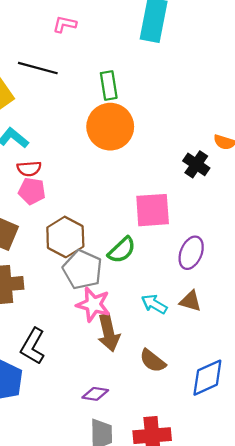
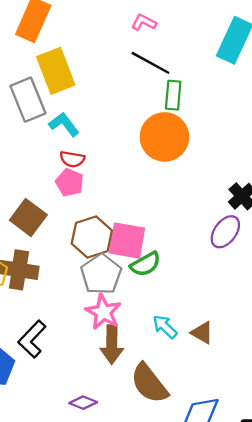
black line: (38, 68) -> (151, 63), moved
pink square: (153, 210) -> (127, 241), moved
purple ellipse: (191, 253) -> (225, 232), moved
brown semicircle: (153, 361) -> (149, 383), size x1.5

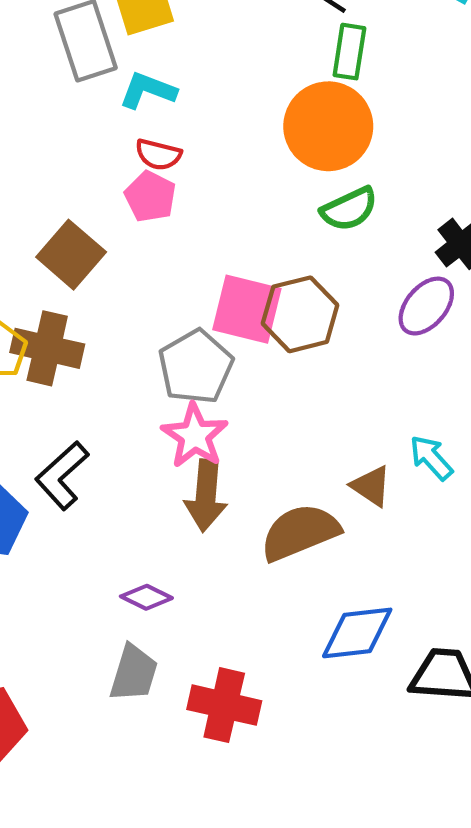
cyan L-shape: (64, 124) -> (148, 90), turned -36
brown hexagon: (92, 237) -> (300, 314), moved
green semicircle: (145, 264) -> (349, 209), moved
cyan arrow: (165, 327) -> (431, 458), moved
brown semicircle: (149, 383) -> (300, 532), moved, turned 102

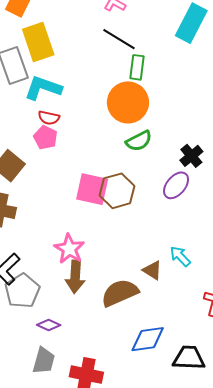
cyan L-shape: (148, 90) -> (43, 88), size x1.4
gray pentagon: (196, 367) -> (22, 291), moved

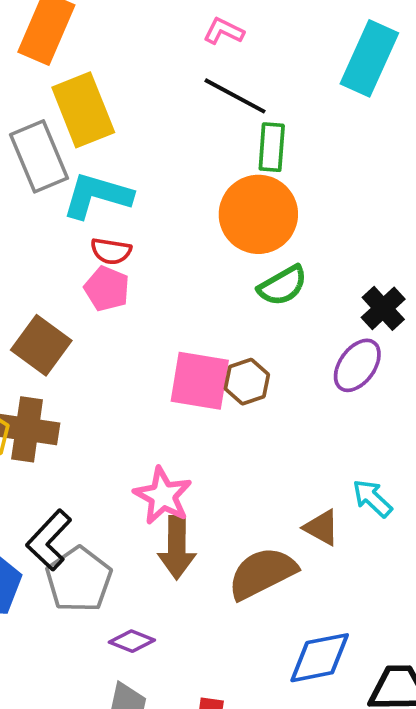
brown hexagon: (117, 191) -> (247, 382), size x0.7

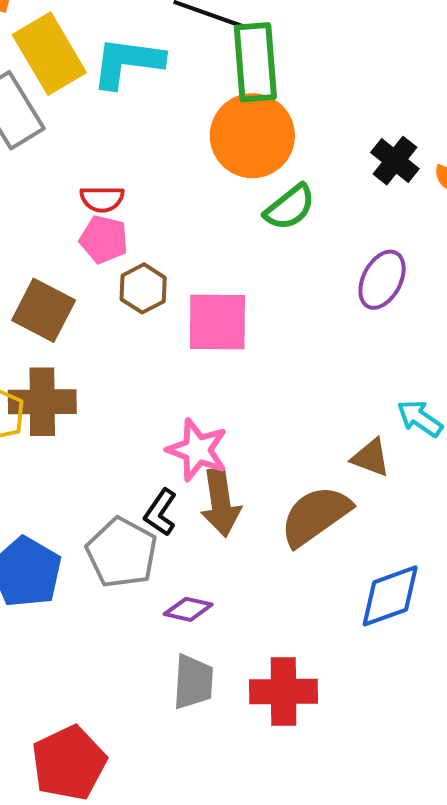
green rectangle: (272, 147) -> (255, 62), size x1.5
cyan L-shape: (97, 196) -> (127, 62), moved
black cross: (383, 308) -> (395, 161), moved
brown hexagon: (247, 382) -> (143, 288), moved
black L-shape: (49, 540) -> (161, 512), moved, size x0.7

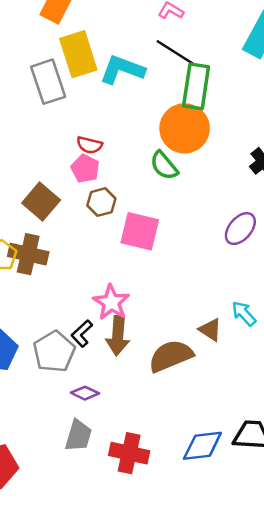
green semicircle: (290, 207) -> (164, 166), moved, turned 76
blue diamond: (390, 596) -> (202, 446), moved

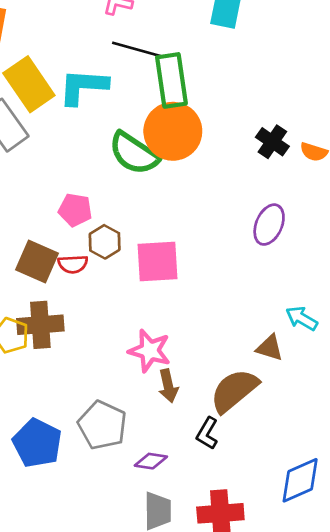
red semicircle: (89, 145) -> (73, 264), moved
green semicircle: (164, 166) -> (134, 153), moved, size x1.4
black L-shape: (82, 334) -> (207, 433), moved
brown arrow: (118, 336) -> (168, 386), size x0.7

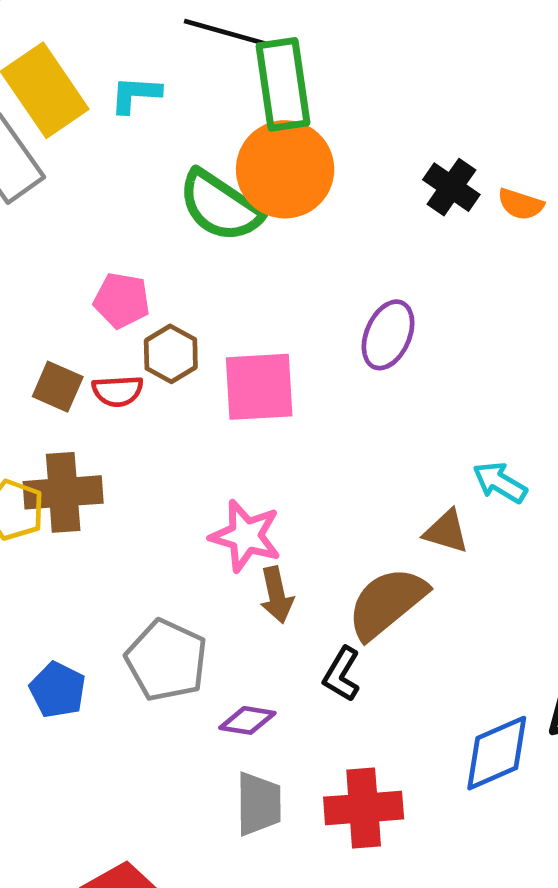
cyan L-shape: (83, 87) -> (135, 94), size x0.6
purple ellipse: (269, 225) -> (388, 335), moved
brown square: (37, 262) -> (58, 387), size x0.7
blue pentagon: (37, 443) -> (58, 690), size x0.7

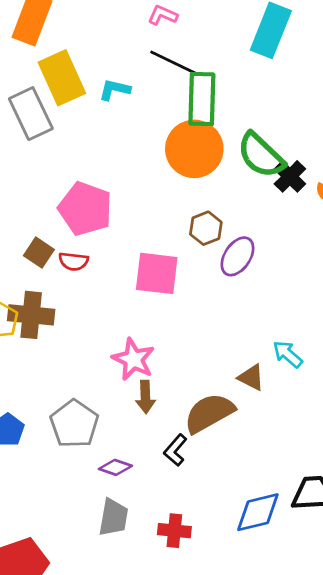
green semicircle: (220, 206) -> (261, 155), moved
pink pentagon: (122, 300) -> (85, 209), size x1.6
brown hexagon: (171, 354) -> (206, 228), moved
red cross: (364, 808) -> (174, 531), size x0.7

